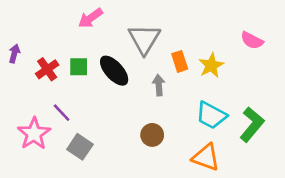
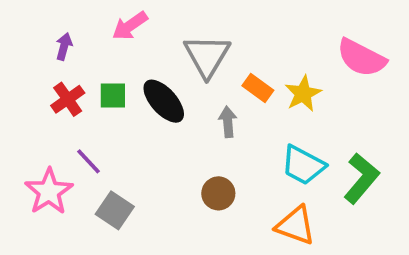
pink semicircle: (252, 40) -> (361, 58), size x1.5
purple arrow: (14, 54) -> (64, 47), moved
orange rectangle: (180, 61) -> (258, 88), turned -36

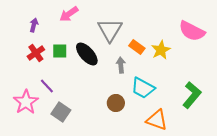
cyan trapezoid: (303, 165) -> (143, 88), moved

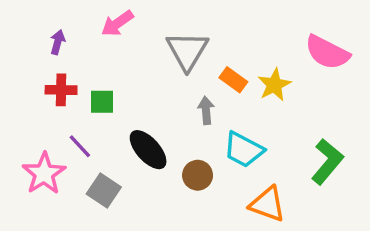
green square: (60, 51) -> (102, 102), moved
red cross: (36, 53) -> (61, 90), turned 36
black ellipse: (87, 54) -> (148, 150), moved

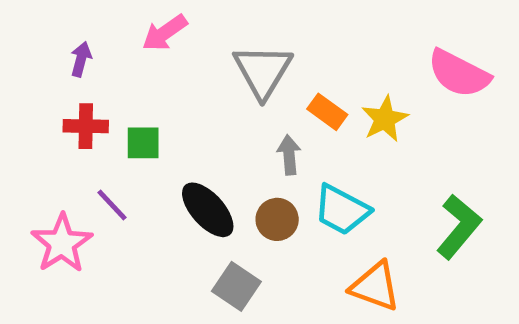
brown circle: (198, 175) -> (277, 219), moved
gray square: (104, 191) -> (236, 286), moved

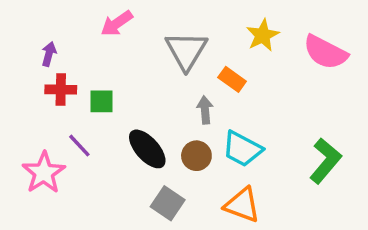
purple arrow: (81, 59) -> (49, 54), moved
yellow star: (385, 119) -> (263, 35), moved
orange triangle: (375, 286) -> (242, 205), moved

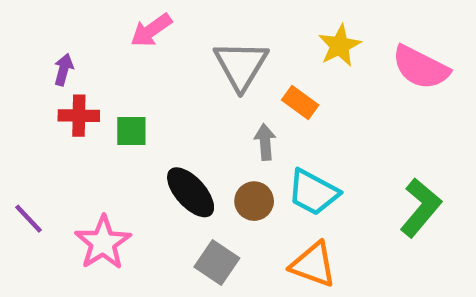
purple line: (79, 146) -> (28, 219), moved
pink star: (44, 173) -> (103, 243), moved

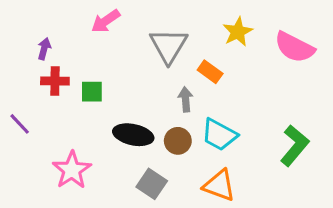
black ellipse: (191, 192) -> (133, 135), turned -36
purple line: (28, 219) -> (20, 124), moved

